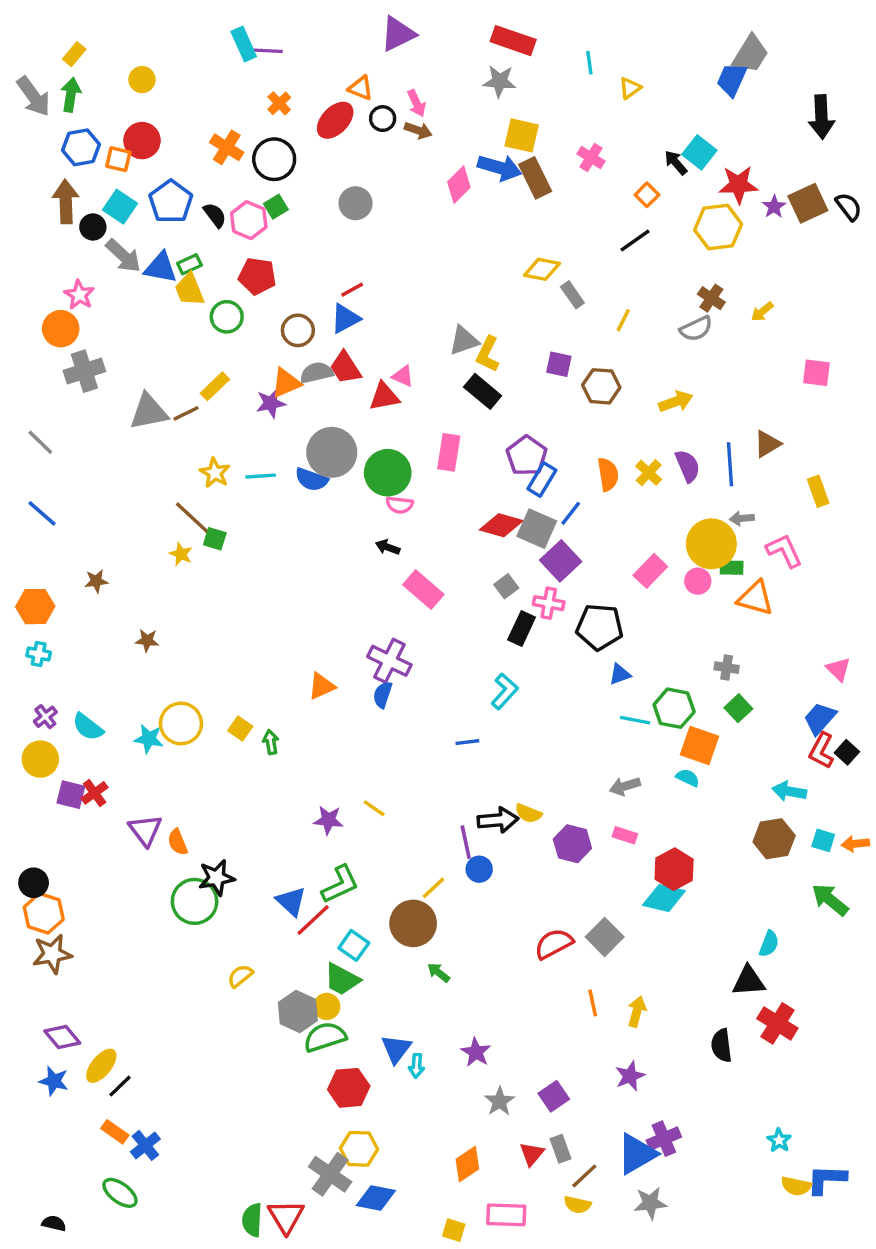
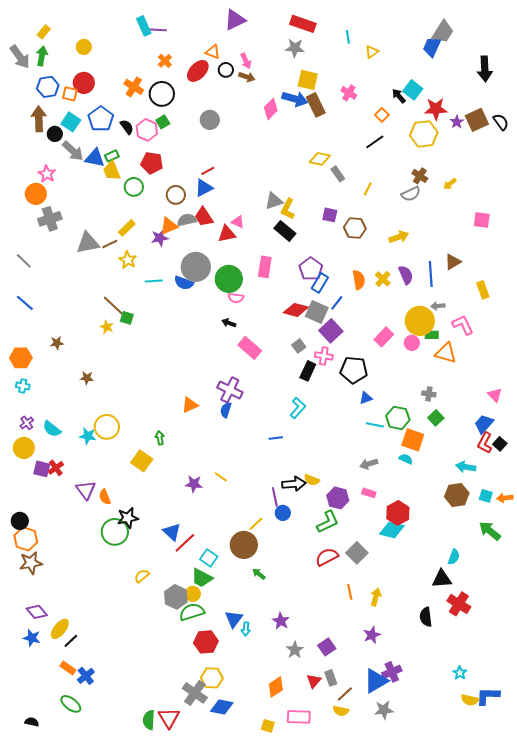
yellow star: (215, 473) -> (128, 260), moved
yellow square: (240, 729) -> (142, 461), moved, size x1.5
green L-shape: (340, 884) -> (328, 522), moved

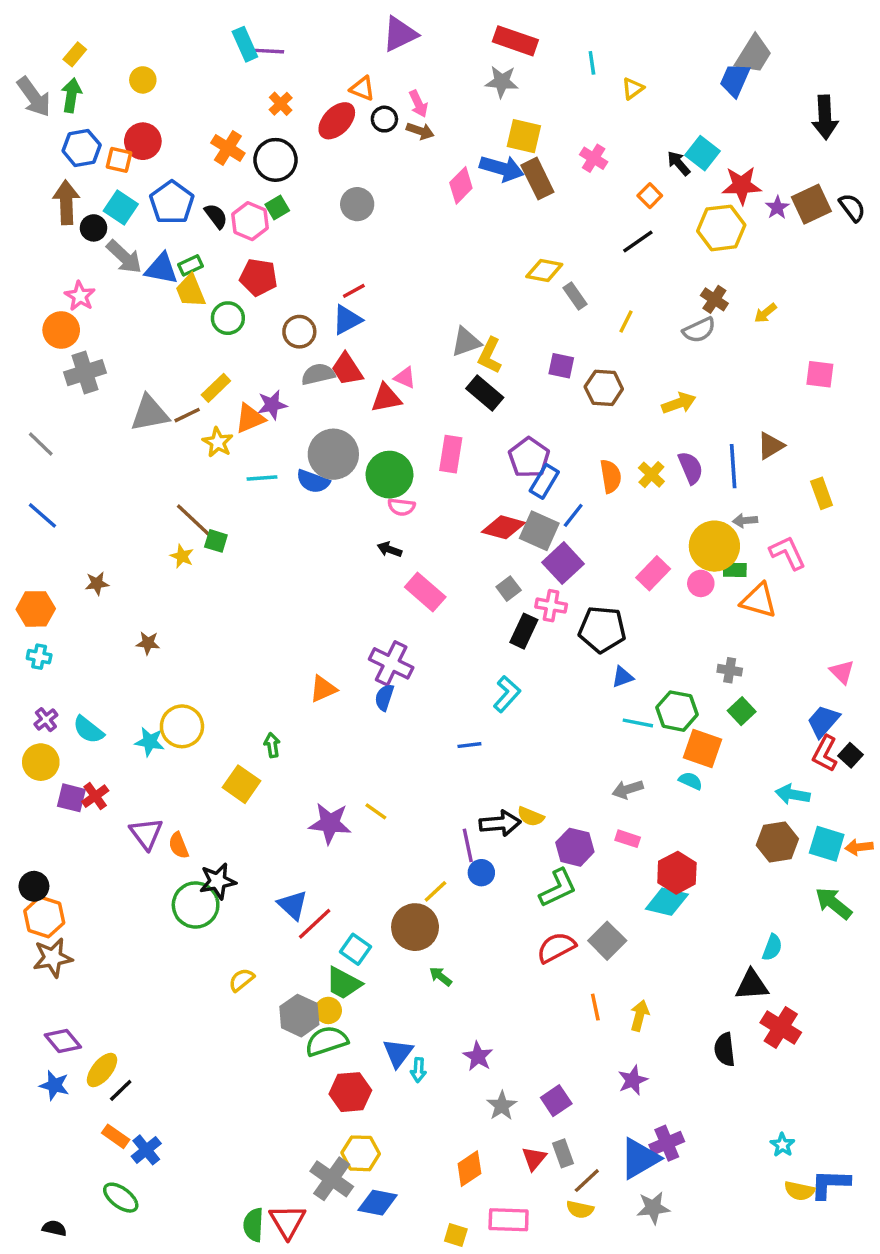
orange triangle: (169, 226) -> (250, 418), moved
purple star: (194, 484) -> (330, 823), size x1.4
cyan square: (486, 496) -> (827, 844), size x1.5

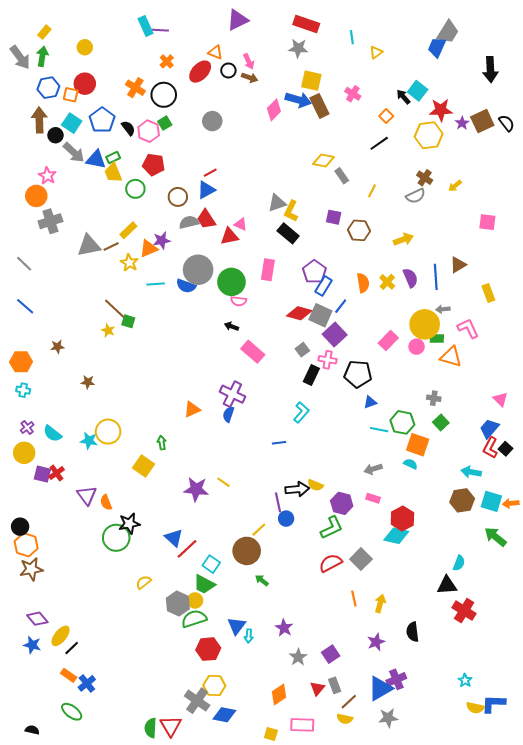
black semicircle: (725, 1050) -> (413, 632), moved

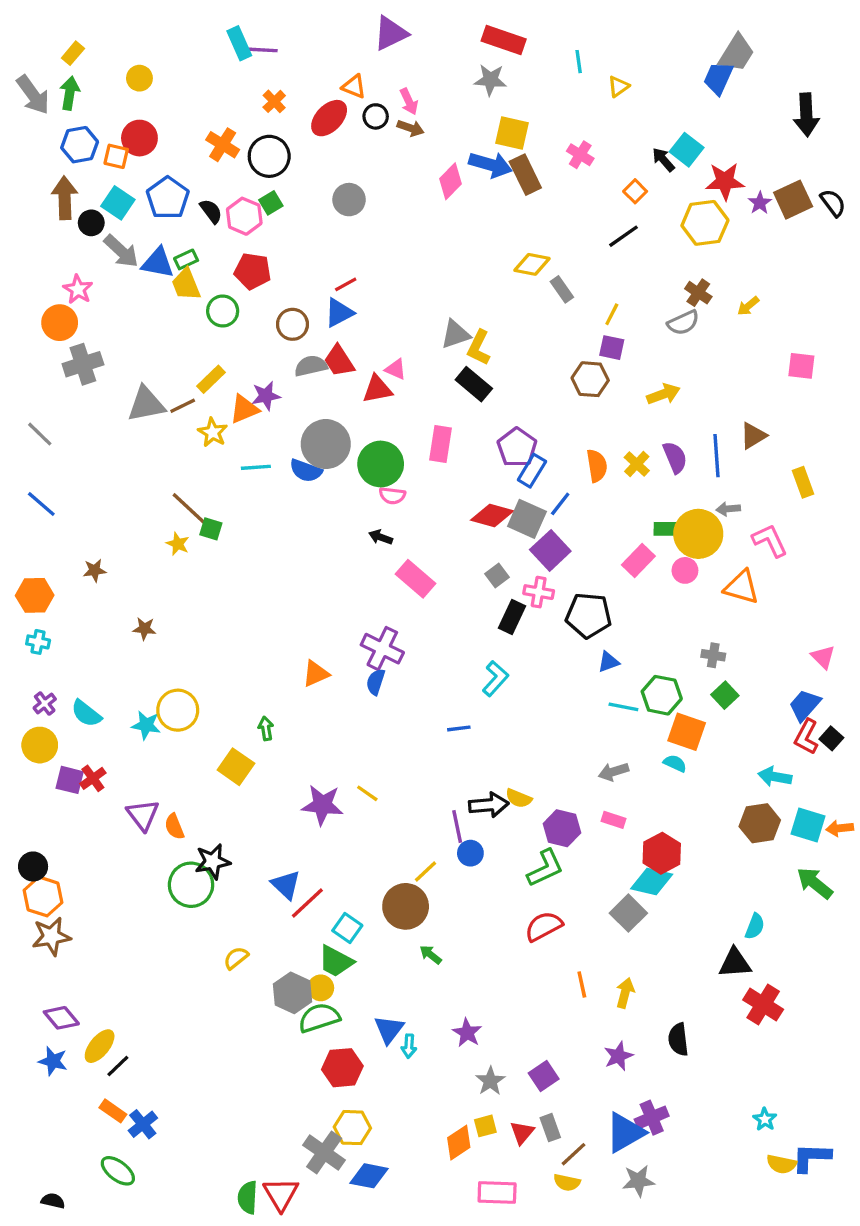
purple square: (334, 217) -> (612, 348), moved
green rectangle: (437, 339) -> (665, 529), moved
gray square: (361, 559) -> (628, 913), moved
yellow square: (271, 734) -> (485, 1126), moved, turned -32

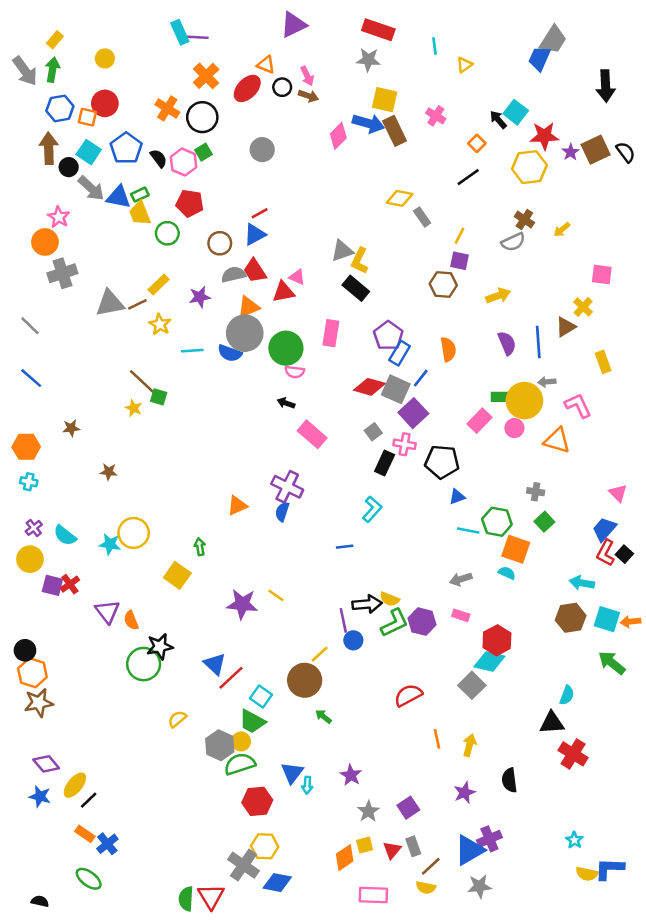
orange cross: (274, 101) -> (206, 76), size x1.5
orange triangle: (244, 409) -> (248, 307), moved
yellow cross: (637, 464) -> (583, 307), moved
green L-shape: (545, 868) -> (395, 623), moved

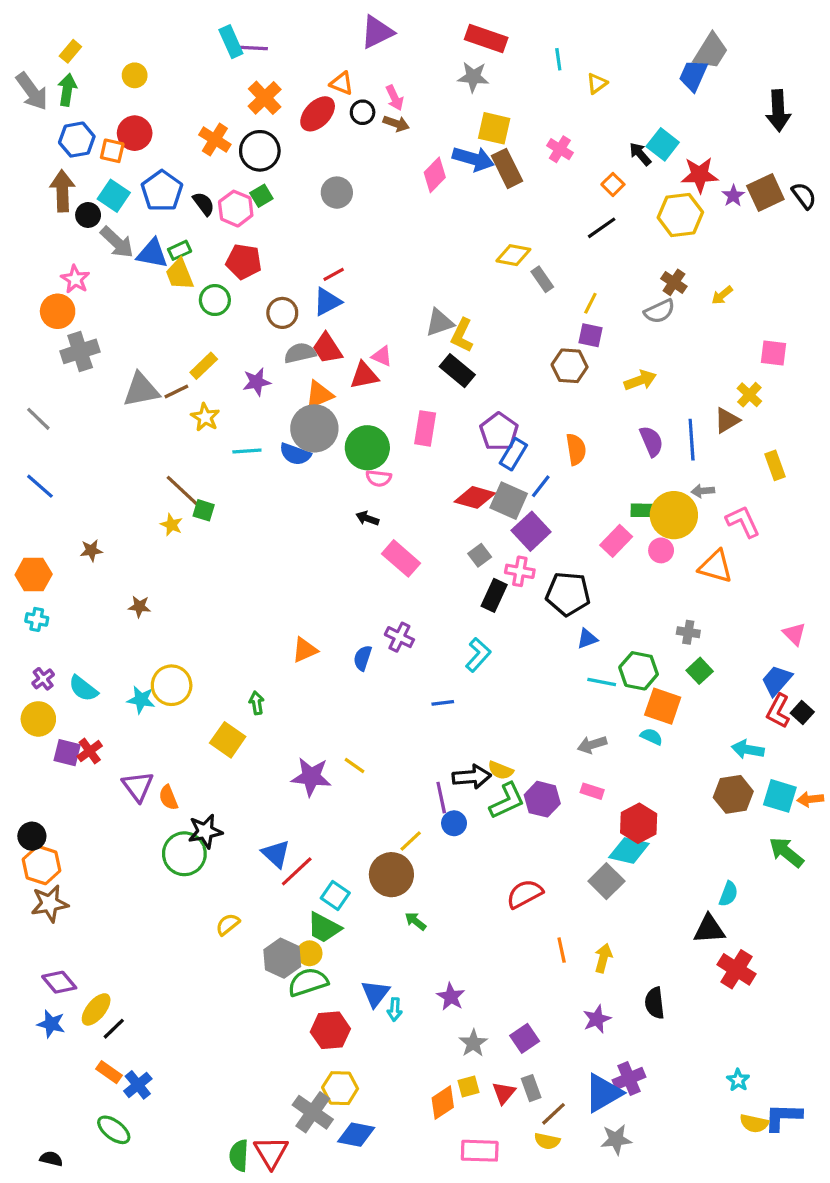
purple cross: (287, 487) -> (399, 637), moved, size x0.7

